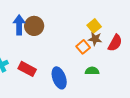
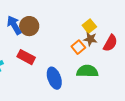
blue arrow: (19, 25) -> (14, 25), turned -30
red rectangle: (27, 69) -> (26, 57), moved
green semicircle: (92, 71) -> (87, 71), size x1.5

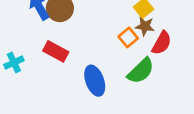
red semicircle: (110, 43) -> (162, 43), moved
green semicircle: (87, 71) -> (141, 71), turned 135

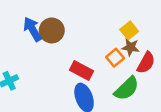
red rectangle: (56, 51) -> (81, 70), moved

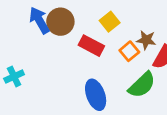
yellow square: (129, 30) -> (110, 22), moved
red rectangle: (81, 70) -> (91, 46), moved

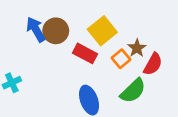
yellow square: (110, 22) -> (102, 31), size x1.5
brown star: (146, 40) -> (137, 48), turned 30

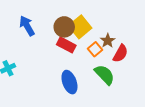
brown circle: (56, 31) -> (64, 27), moved
green semicircle: (133, 91) -> (104, 75), turned -90

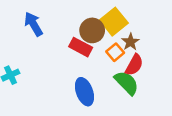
brown circle: (64, 27) -> (92, 30), moved
yellow square: (80, 27) -> (114, 22), moved
red semicircle: (120, 53) -> (134, 65), moved

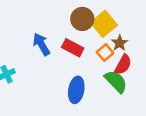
blue arrow: (33, 24) -> (41, 44), moved
brown circle: (92, 30) -> (82, 19), moved
blue ellipse: (84, 92) -> (76, 90), turned 30

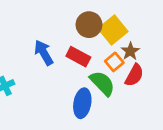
green semicircle: (116, 81) -> (102, 83), moved

